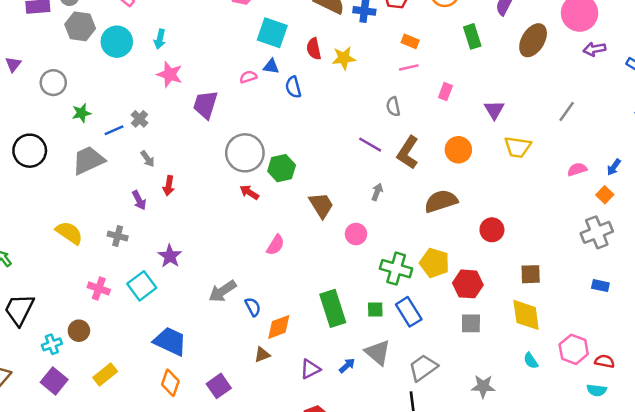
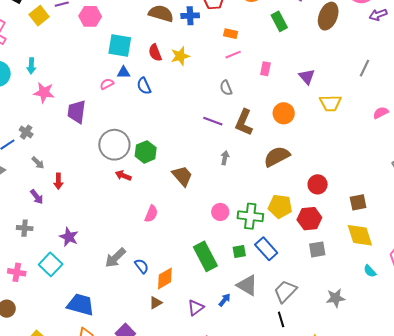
red circle: (492, 230) -> (318, 184), moved
pink circle: (356, 234) -> (220, 212), moved

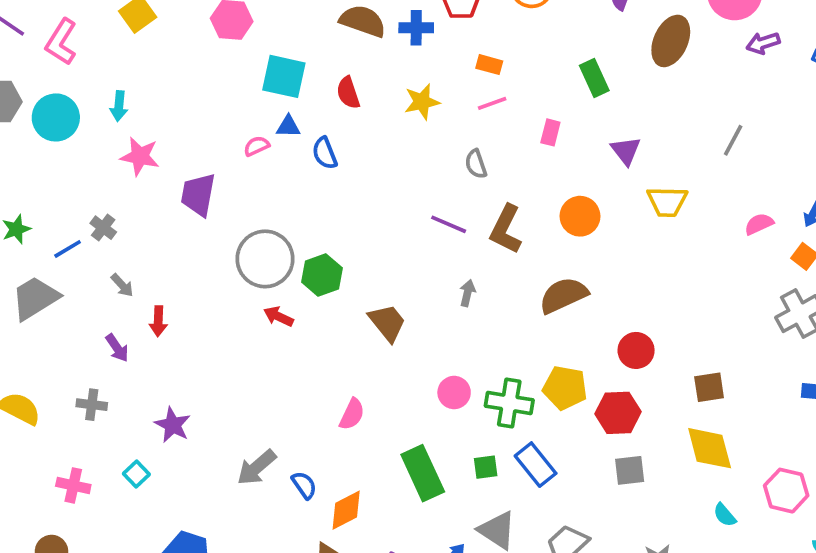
green rectangle: (279, 21) -> (594, 78), moved
yellow star: (180, 56) -> (422, 102), moved
pink semicircle: (151, 214) -> (352, 414), moved
cyan square: (51, 264) -> (136, 474), size x0.6

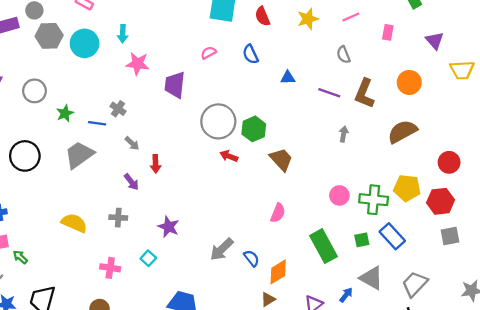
blue triangle: (288, 126) -> (288, 78), moved
blue line: (68, 249) -> (97, 123), turned 42
brown trapezoid: (387, 323) -> (281, 159), moved

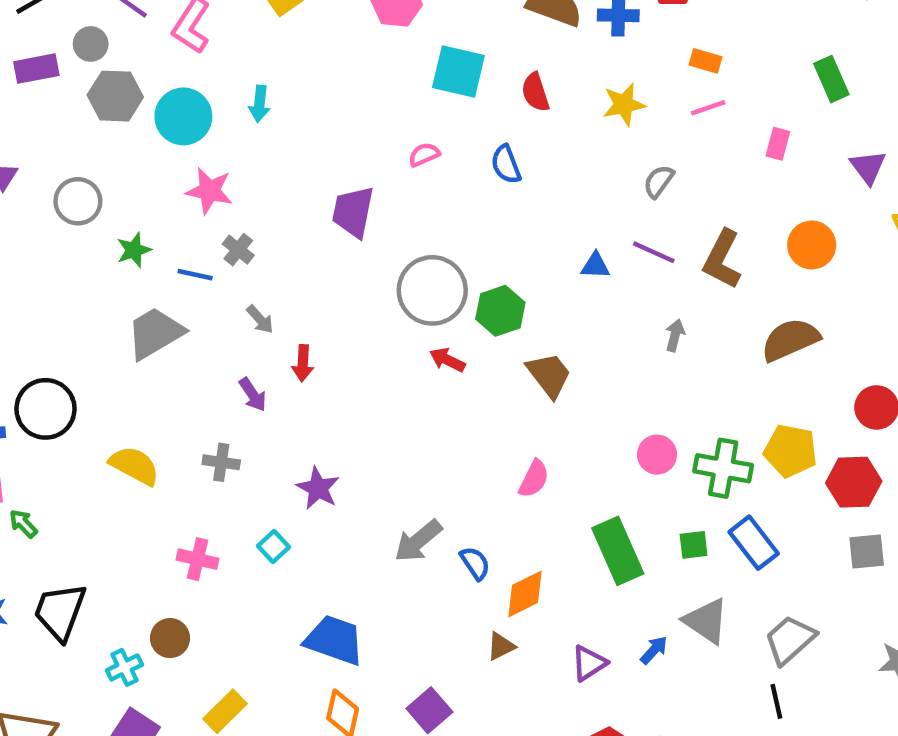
gray semicircle: (343, 55) -> (659, 181), moved, turned 54
pink star: (138, 64) -> (209, 191), moved
blue triangle: (288, 78) -> (595, 266), moved
black circle: (25, 156) -> (46, 409), moved

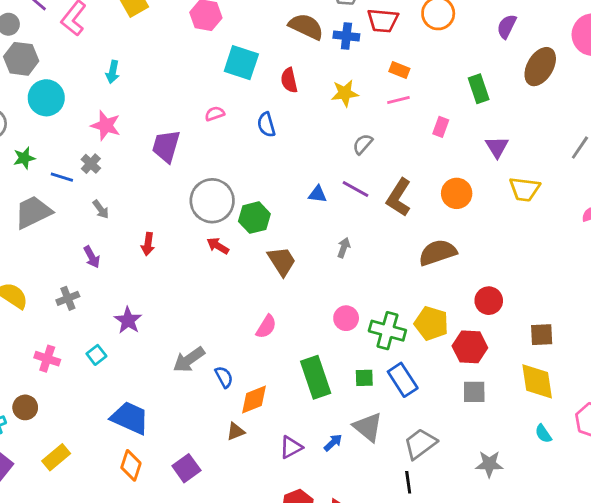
cyan circle: (183, 116) -> (46, 98), moved
pink star: (209, 191) -> (106, 126), moved
gray arrow: (675, 335) -> (344, 248), moved
red arrow: (303, 363) -> (148, 244), moved
gray cross: (221, 462) -> (68, 298), turned -35

